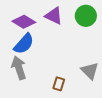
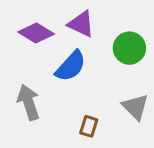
green circle: (86, 16) -> (129, 48), moved
blue semicircle: (24, 44) -> (71, 66), moved

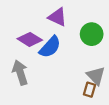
purple diamond: (36, 33) -> (30, 39), moved
brown rectangle: (89, 126) -> (89, 90), moved

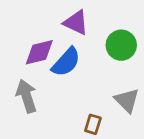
purple diamond: (30, 39) -> (39, 52), turned -45
brown rectangle: (89, 90) -> (93, 124), moved

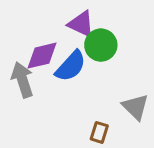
green circle: (121, 45) -> (101, 45), moved
gray arrow: (26, 96) -> (22, 80), moved

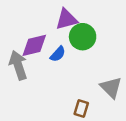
purple triangle: (81, 24) -> (66, 19), turned -40
blue semicircle: (71, 66) -> (58, 54), size x0.6

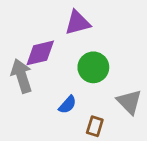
green circle: (83, 37) -> (93, 67), moved
blue semicircle: (58, 54) -> (67, 105), moved

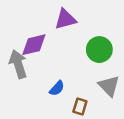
green circle: (93, 67) -> (99, 50), moved

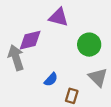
purple triangle: (65, 19) -> (59, 17), turned 30

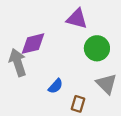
purple triangle: (59, 17) -> (77, 19), moved

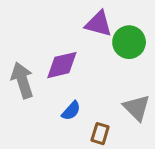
purple diamond: (33, 44) -> (62, 65), moved
green circle: (97, 48) -> (129, 42), moved

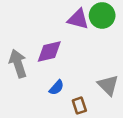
green circle: (129, 42) -> (102, 15), moved
brown rectangle: (100, 134) -> (79, 106), turned -35

